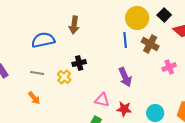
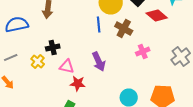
gray line: (37, 73) -> (11, 58), turned -32
pink triangle: (102, 100) -> (67, 66), moved
red star: (124, 109) -> (78, 84), moved

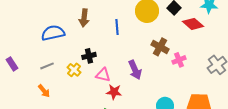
blue line: (99, 24) -> (117, 27), moved
brown cross: (124, 28) -> (160, 47), moved

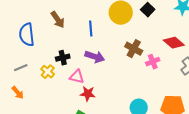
brown arrow: (84, 18) -> (58, 20), turned -42
red diamond: (193, 24) -> (174, 43), moved
blue semicircle: (53, 33) -> (27, 35), turned -85
purple arrow: (135, 70) -> (95, 57), moved, turned -48

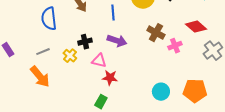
orange arrow: (18, 93) -> (40, 77), size x1.6

